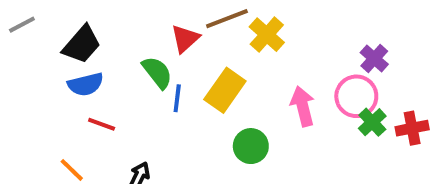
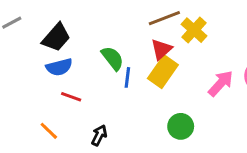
red triangle: (185, 39) -> (161, 49), moved
pink arrow: (303, 106) -> (221, 83), turned 56
green circle: (251, 146) -> (181, 126), moved

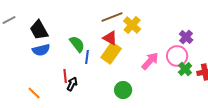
black trapezoid: (56, 37) -> (39, 30), turned 110
red triangle: (161, 49) -> (110, 38), turned -49
red line: (71, 97) -> (65, 76), moved, turned 64
black arrow: (99, 135) -> (72, 84), moved

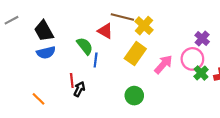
brown line: (112, 17) -> (122, 17), turned 35
red triangle: (110, 38) -> (105, 31), moved
yellow rectangle: (111, 53) -> (135, 54), moved

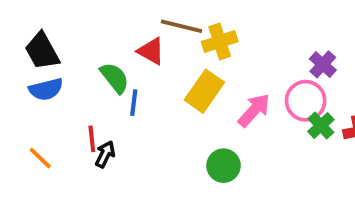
yellow cross: (144, 26) -> (220, 42), turned 30
green circle: (134, 96) -> (223, 166), moved
orange line: (38, 99) -> (40, 158), moved

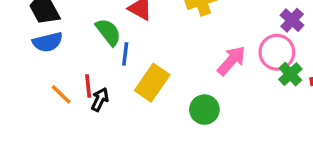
yellow rectangle: (204, 91) -> (152, 83), moved
orange line: (40, 158) -> (61, 94), moved

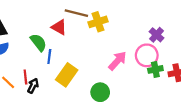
green cross: (290, 74) -> (155, 69), turned 32

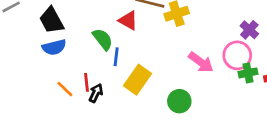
pink arrow: (117, 61) -> (201, 62), turned 84

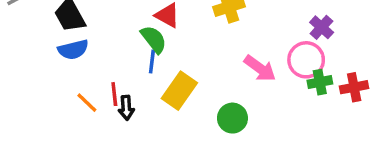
green semicircle: (103, 39) -> (154, 39), moved
black arrow: (96, 93) -> (126, 108), turned 150

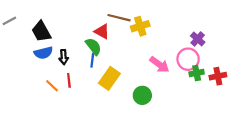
black arrow: (126, 108) -> (64, 57), moved

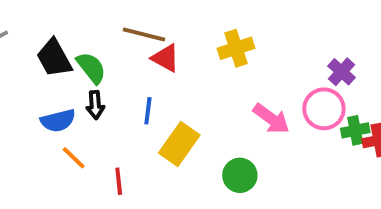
brown line: (119, 18) -> (144, 35), moved
green semicircle: (93, 46) -> (91, 68), moved
blue semicircle: (43, 53) -> (58, 121), moved
green cross: (197, 73) -> (355, 130), moved
red line: (69, 80) -> (119, 181), moved

